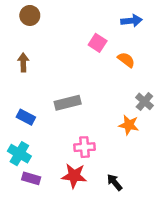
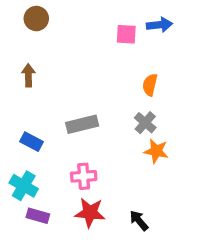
pink square: (98, 43) -> (126, 34), moved, turned -30
orange semicircle: (126, 60) -> (150, 85), moved, turned -114
gray cross: (144, 101) -> (145, 123), moved
pink cross: (85, 147) -> (84, 176), moved

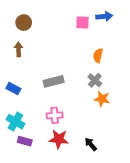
brown circle: (36, 19) -> (24, 23), moved
blue rectangle: (32, 142) -> (13, 89), moved

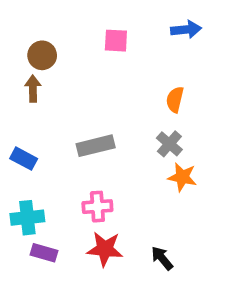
brown circle: (24, 23) -> (42, 55), moved
pink square: (82, 23) -> (116, 41), moved
cyan cross: (15, 122) -> (27, 218), turned -36

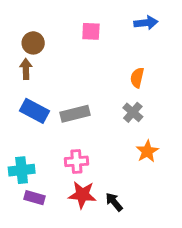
blue rectangle: (24, 159) -> (35, 111), moved, size x1.4
orange star: (182, 177) -> (147, 151), moved, turned 30
black arrow: (162, 258) -> (114, 202), moved

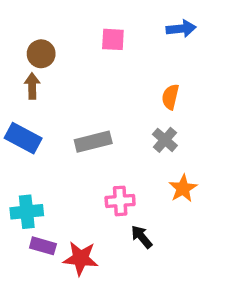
blue rectangle: (35, 111) -> (23, 138), moved
pink cross: (76, 161) -> (120, 201), moved
red star: (82, 195) -> (81, 258), moved
black arrow: (114, 202) -> (142, 237), moved

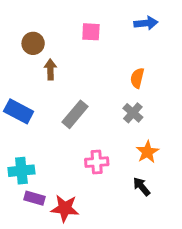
brown arrow: (32, 86) -> (50, 69), moved
gray rectangle: (93, 142) -> (75, 114), turned -36
black arrow: (142, 237) -> (142, 187), moved

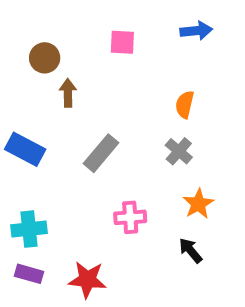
purple rectangle: (34, 198) -> (29, 274), moved

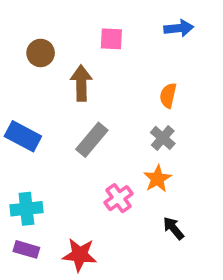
brown arrow: (68, 93) -> (81, 83), moved, size x1.4
orange star: (198, 204) -> (157, 179), moved
pink cross: (130, 217) -> (118, 198), turned -32

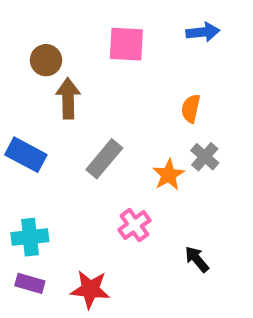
pink square: (111, 39) -> (126, 44), size x1.4
brown arrow: (81, 83) -> (68, 98), moved
gray cross: (163, 138) -> (205, 157), moved
orange star: (157, 179) -> (169, 175), moved

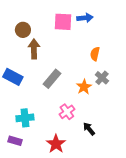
blue arrow: (203, 32) -> (85, 18), moved
cyan cross: (30, 237) -> (25, 118), moved
black arrow: (197, 259) -> (89, 129), moved
red star: (90, 289) -> (56, 144), moved, turned 30

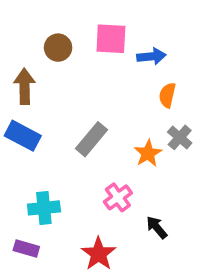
blue arrow: (85, 18) -> (151, 56), moved
brown circle: (23, 30) -> (58, 48), moved
brown arrow: (34, 49) -> (25, 86), moved

